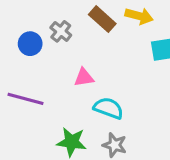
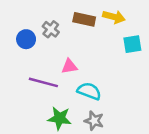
brown rectangle: (102, 19) -> (84, 19), turned -30
purple line: (26, 99) -> (43, 82), moved

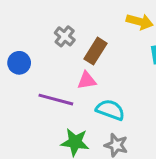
brown rectangle: (84, 19) -> (96, 51), moved, turned -70
blue circle: (26, 39) -> (19, 63), moved

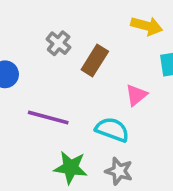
pink triangle: (87, 80) -> (136, 95), moved, turned -30

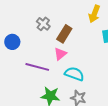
yellow arrow: (147, 26) -> (94, 14), turned 96
pink triangle: (136, 95) -> (60, 54), moved

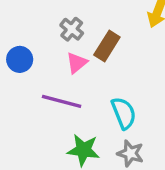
pink triangle: (60, 54) -> (77, 63), moved
cyan semicircle: (74, 74) -> (124, 113), turned 48

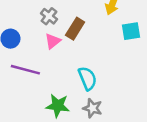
purple line: (62, 101) -> (25, 70), moved

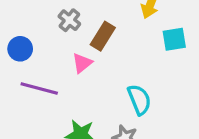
pink triangle: (53, 41) -> (82, 63), moved
cyan semicircle: (87, 78) -> (139, 100), moved

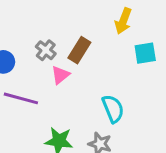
gray cross: (69, 20) -> (46, 50), moved

